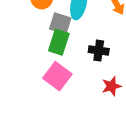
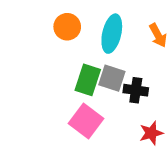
gray square: (60, 24) -> (112, 78), moved

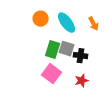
cyan ellipse: (112, 34) -> (67, 23), turned -50
red star: (151, 133) -> (82, 81), moved

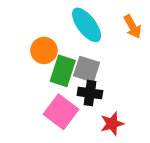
orange circle: (41, 19) -> (44, 50), moved
black cross: (81, 56) -> (90, 93), moved

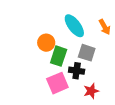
gray square: (87, 69) -> (87, 53), moved
pink square: (61, 112) -> (57, 83), turned 30

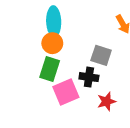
cyan ellipse: (74, 26) -> (54, 21), moved, turned 35
green rectangle: (59, 56) -> (50, 69), moved

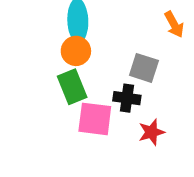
green rectangle: (50, 69) -> (72, 87), turned -40
pink square: (66, 92) -> (95, 119), turned 30

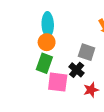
green rectangle: (72, 87) -> (44, 63), turned 42
black cross: (127, 98) -> (77, 70), turned 32

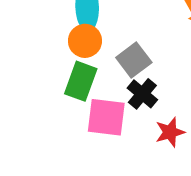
gray square: (87, 52) -> (134, 60), moved, turned 35

